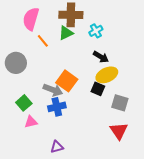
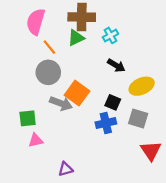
gray circle: (16, 63) -> (48, 72), moved
yellow ellipse: (107, 75) -> (142, 86), moved
green square: (24, 103) -> (28, 118), turned 35
blue cross: (57, 107) -> (106, 123), moved
red triangle: (119, 131) -> (151, 151), moved

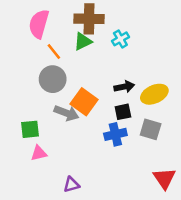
black arrow: (116, 65) -> (124, 87), moved, turned -42
black square: (113, 102) -> (123, 112), turned -35
red triangle: (151, 151) -> (164, 178), moved

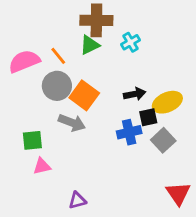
pink semicircle: (39, 24) -> (24, 61), moved, turned 52
orange square: (84, 102) -> (84, 95), moved
black square: (123, 112) -> (148, 117), moved
gray square: (151, 129) -> (163, 140), turned 30
blue cross: (115, 134) -> (129, 132), moved

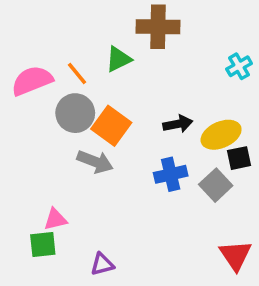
brown cross: (96, 20) -> (158, 27), moved
cyan cross: (131, 42) -> (239, 66), moved
black square: (148, 117) -> (239, 158), moved
green square: (32, 140) -> (43, 244), moved

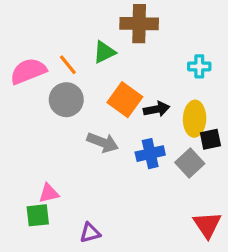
cyan cross: (239, 66) -> (199, 66), moved, turned 30
orange square: (111, 126) -> (125, 100), moved
yellow ellipse: (221, 135) -> (195, 119), turned -64
gray arrow: (95, 162) -> (103, 142), moved

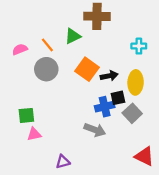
pink semicircle: (28, 71) -> (20, 49), size x0.6
black square: (210, 139) -> (118, 98), moved
gray arrow: (103, 142) -> (95, 130), moved
green square: (38, 215) -> (26, 115), moved
red triangle: (207, 225) -> (144, 156), turned -30

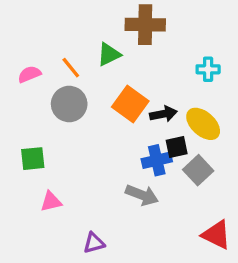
yellow ellipse: (136, 82) -> (203, 124), turned -50
green square: (26, 115) -> (33, 159), moved

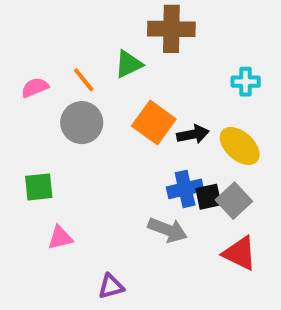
black square: (177, 147) -> (208, 197), moved
red triangle: (216, 235) -> (240, 253), moved

